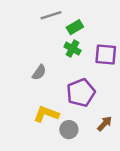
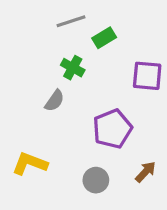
green cross: (72, 49) -> (73, 68), moved
yellow L-shape: (46, 114) -> (30, 164), moved

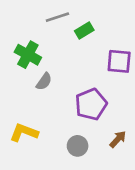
green cross: (73, 68) -> (28, 55), moved, size x1.4

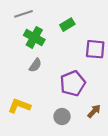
gray line: (57, 17) -> (24, 14), moved
green cross: (28, 55) -> (34, 37), moved

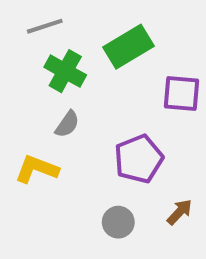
green rectangle: (67, 25) -> (128, 47), size x1.6
yellow L-shape: (19, 106) -> (37, 169), moved

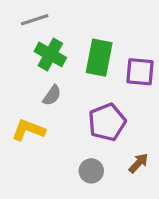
green rectangle: (128, 47) -> (99, 58), moved, turned -48

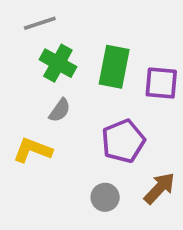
brown arrow: (138, 163) -> (159, 188), size x1.4

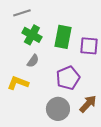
gray circle: (105, 197) -> (58, 109), size x1.5

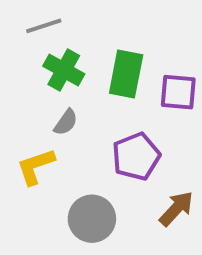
yellow L-shape: (18, 83) -> (36, 166), turned -40
gray circle: (58, 109) -> (92, 219), moved

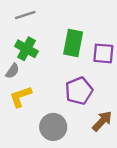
green cross: (64, 70) -> (26, 49), moved
gray semicircle: (66, 122) -> (12, 71), moved

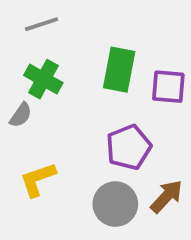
yellow L-shape: (21, 97) -> (38, 179), moved
gray circle: (53, 127) -> (115, 204), moved

